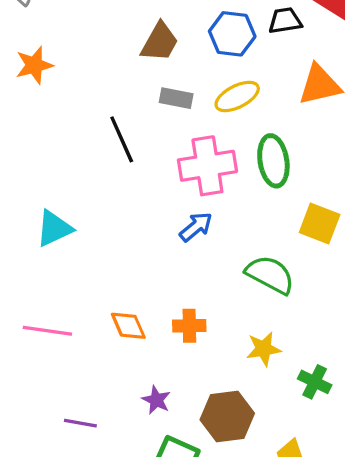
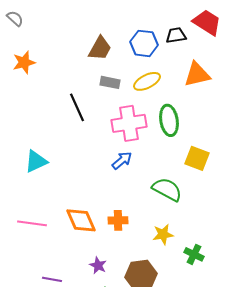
orange diamond: (128, 326) -> (81, 220), size x1.4

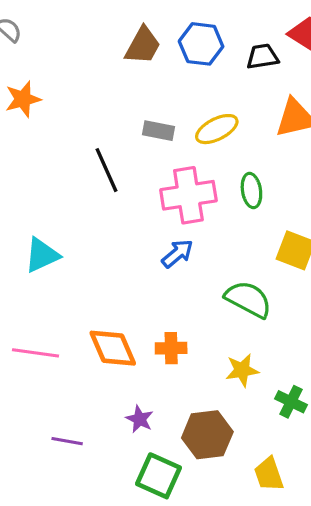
blue hexagon: (144, 43) -> (201, 44), moved
brown trapezoid: (100, 48) -> (143, 45), moved
green ellipse: (169, 120) -> (251, 191), size x0.7

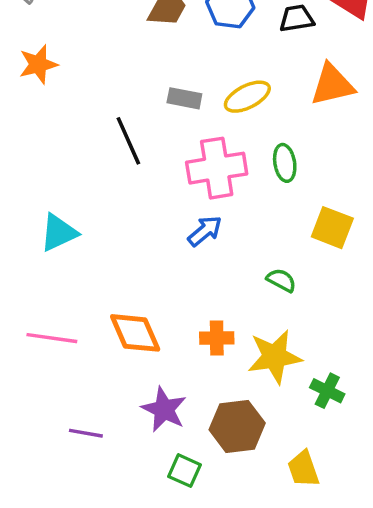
green semicircle: (248, 299) -> (281, 280), size x0.6
orange cross: (171, 348) -> (217, 338), moved
yellow star: (242, 370) -> (275, 357), size x1.5
purple star: (140, 419) -> (164, 409), size x1.5
green square: (158, 476) -> (184, 471), size x0.7

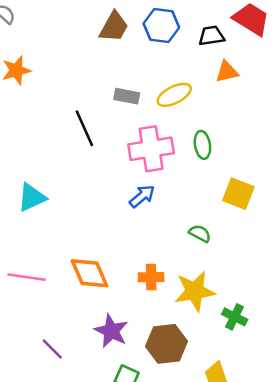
orange triangle: (332, 85) -> (227, 72), moved, size x0.7
purple line: (86, 433) -> (52, 349), turned 35

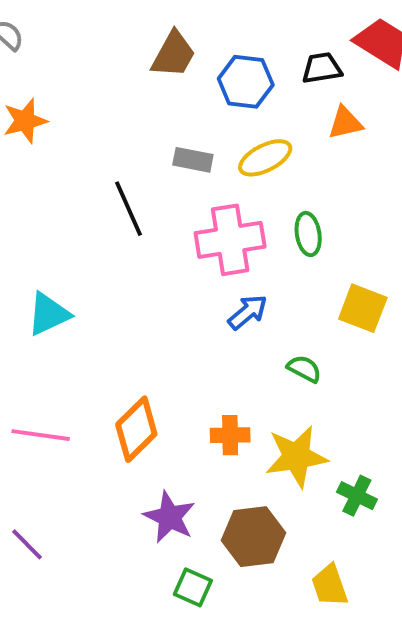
blue hexagon: (161, 25) -> (246, 82), moved
blue arrow: (142, 196) -> (248, 312), moved
orange diamond: (89, 273) -> (136, 429), turned 69
purple line: (52, 349) -> (27, 544), moved

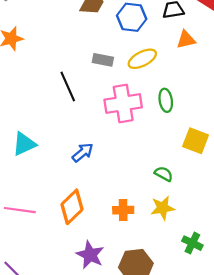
blue arrow: (248, 312) -> (83, 153), moved
yellow star: (296, 457) -> (163, 208), moved, size x0.7

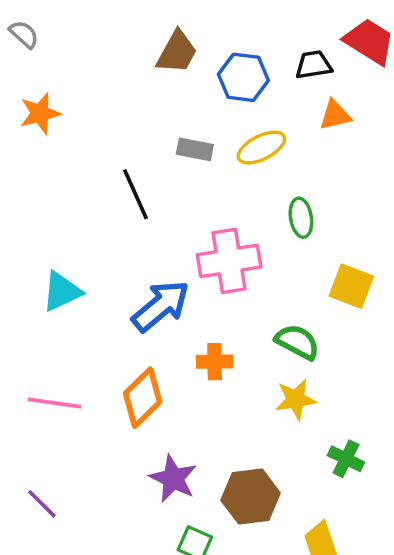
pink cross: (123, 104) -> (229, 261), moved
blue arrow: (83, 153) -> (161, 306), size x1.6
green semicircle: (164, 174) -> (297, 342), size x1.4
orange cross: (123, 210) -> (215, 362), moved

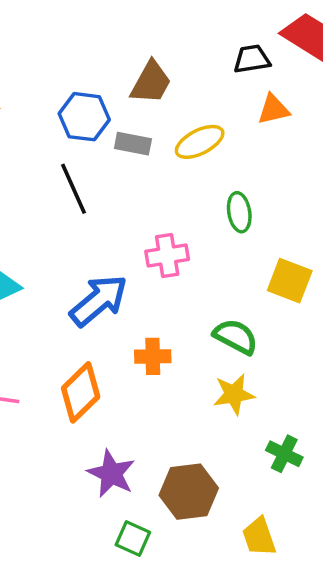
brown trapezoid: (177, 52) -> (151, 82), moved
blue hexagon: (243, 77) -> (84, 117), moved
pink cross: (229, 261) -> (167, 255), size x0.7

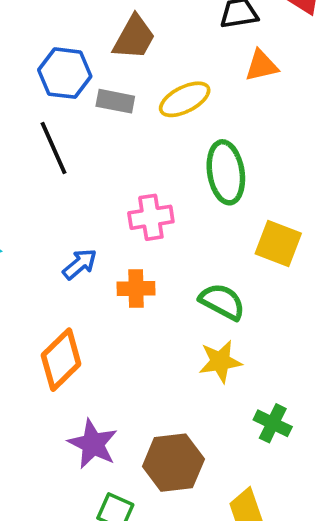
green ellipse: (239, 212) -> (226, 172), size x1.5
blue arrow: (99, 301) -> (80, 264), size x0.6
orange cross: (153, 356) -> (136, 288), moved

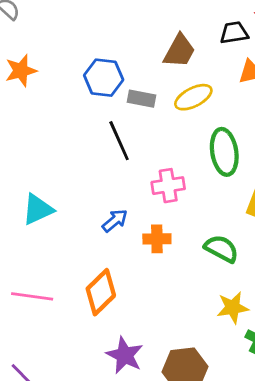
brown trapezoid: (134, 37) -> (179, 51), moved
black line: (54, 148) -> (119, 141), moved
yellow star: (220, 362) -> (233, 308), moved

